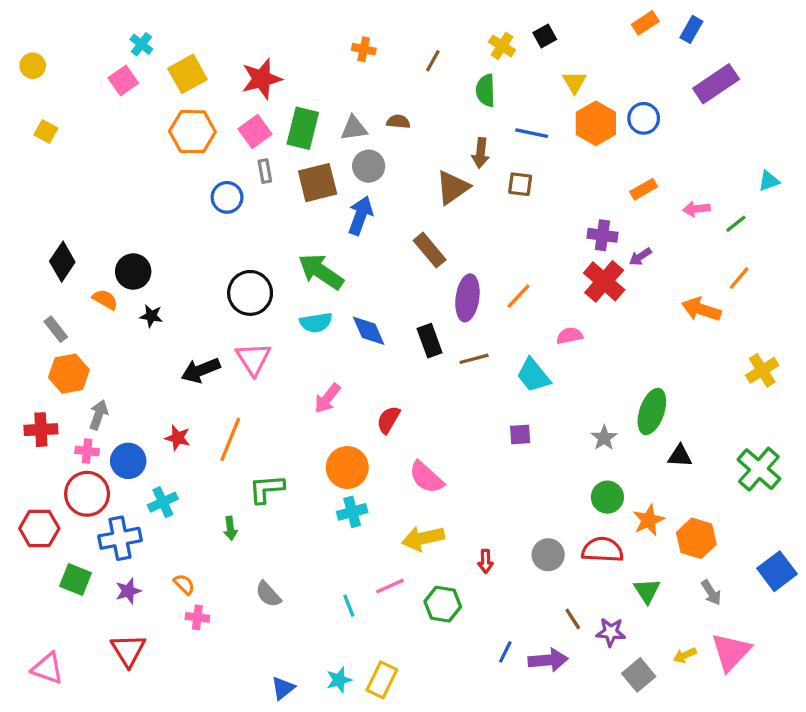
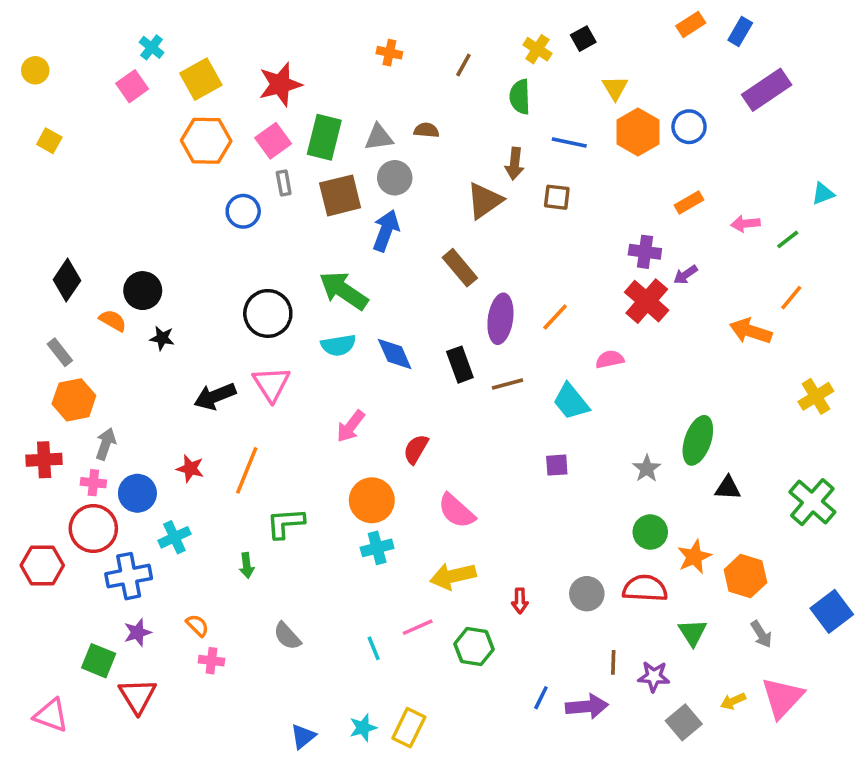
green square: (76, 579) -> (99, 661), moved
brown line: (573, 619) -> (613, 662), turned 35

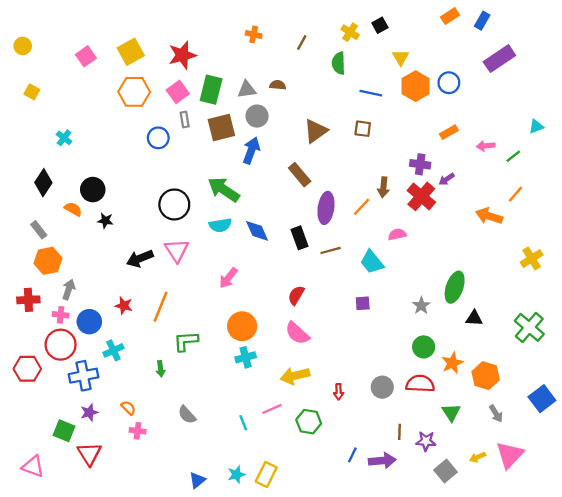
cyan cross: (152, 47) -> (64, 138), moved
brown arrow: (515, 164) -> (383, 187), moved
red semicircle: (416, 449) -> (296, 295), moved

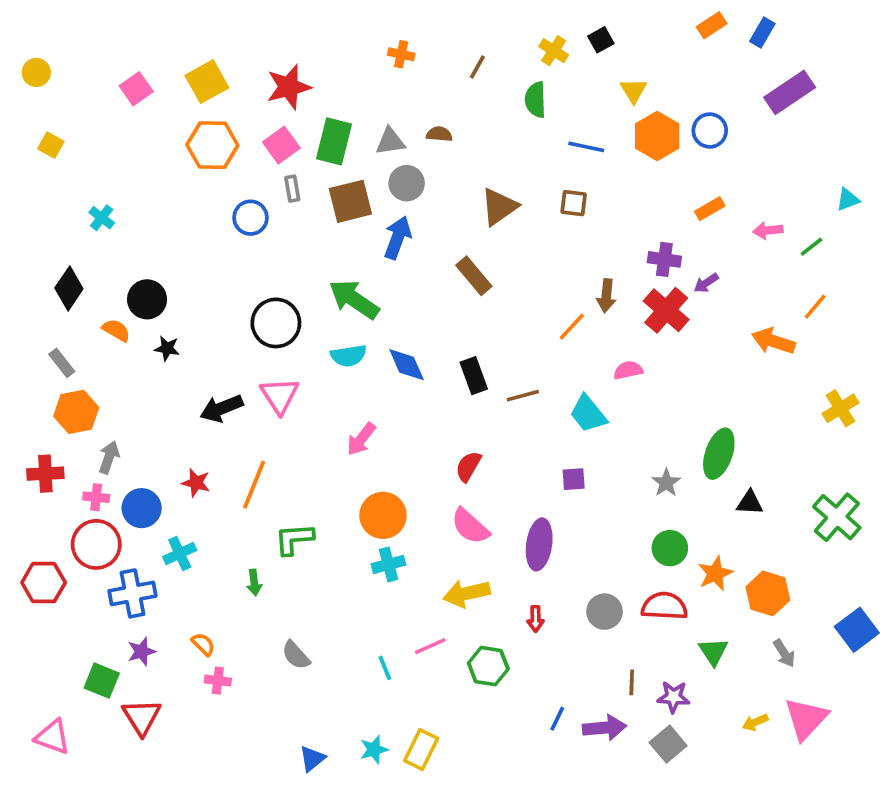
purple ellipse: (326, 208) -> (539, 544), moved
gray square: (445, 471) -> (668, 744), moved

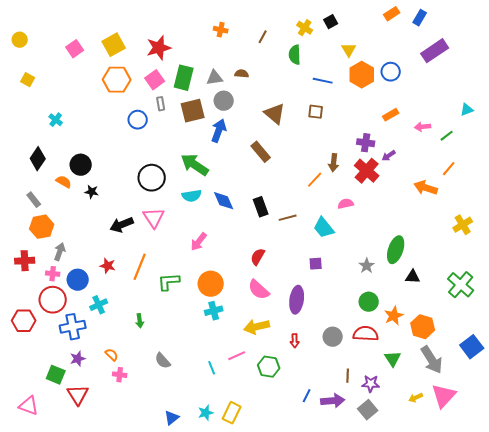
brown triangle: (499, 207) -> (275, 114), turned -45
green L-shape: (294, 539) -> (169, 282), moved
gray arrow: (784, 653) -> (432, 360), size x1.8

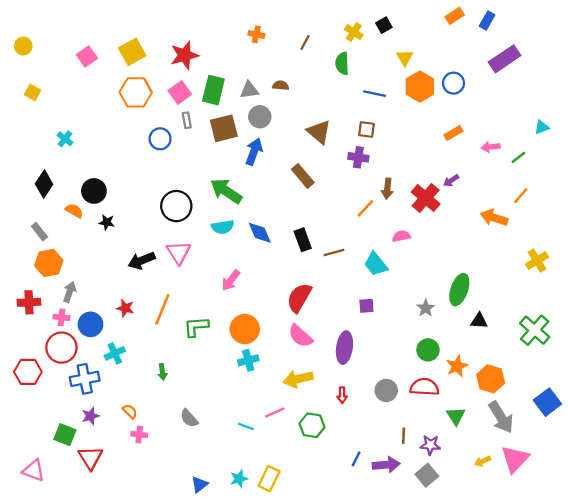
purple cross: (366, 143) -> (358, 157), moved
red semicircle: (258, 257) -> (299, 298), size x1.5
cyan line: (212, 368) -> (246, 426), turned -48

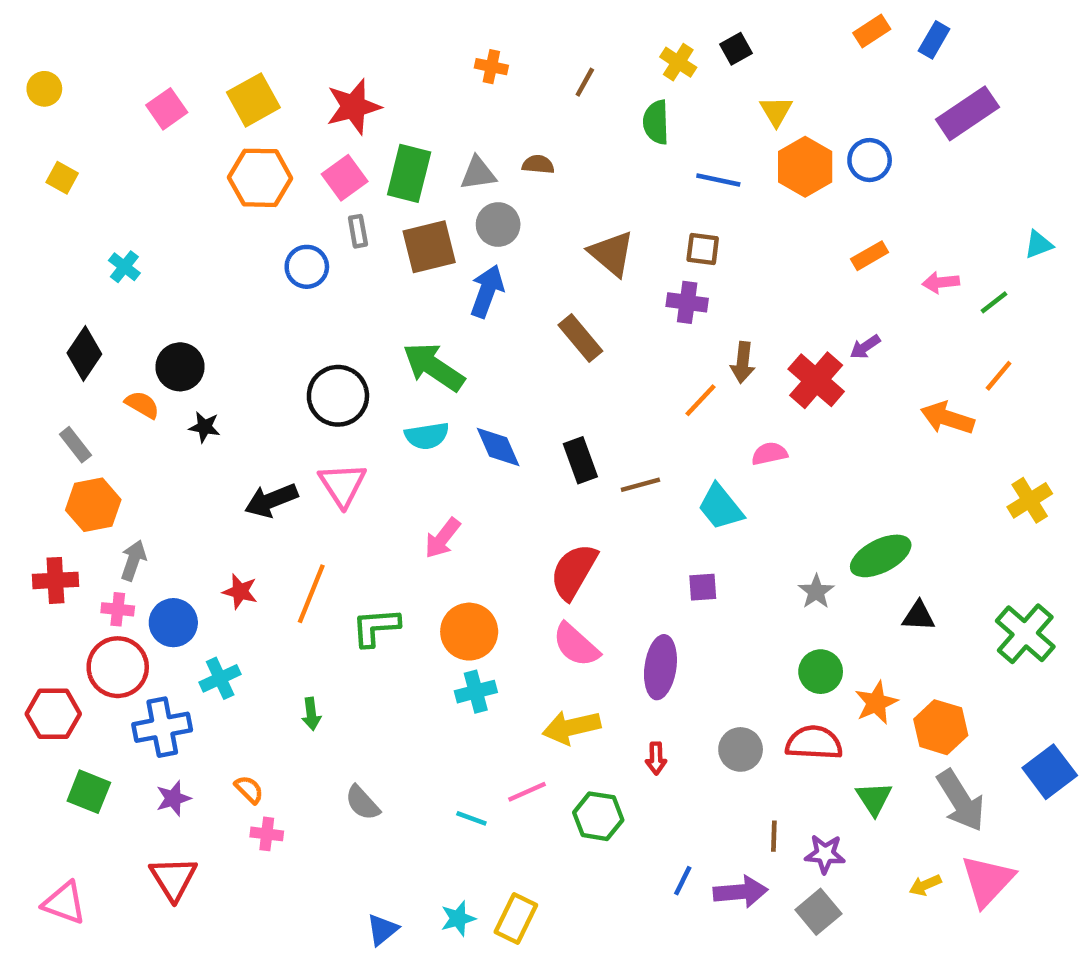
green ellipse: (459, 290) -> (881, 556), turned 44
green square: (65, 435) -> (89, 792), moved

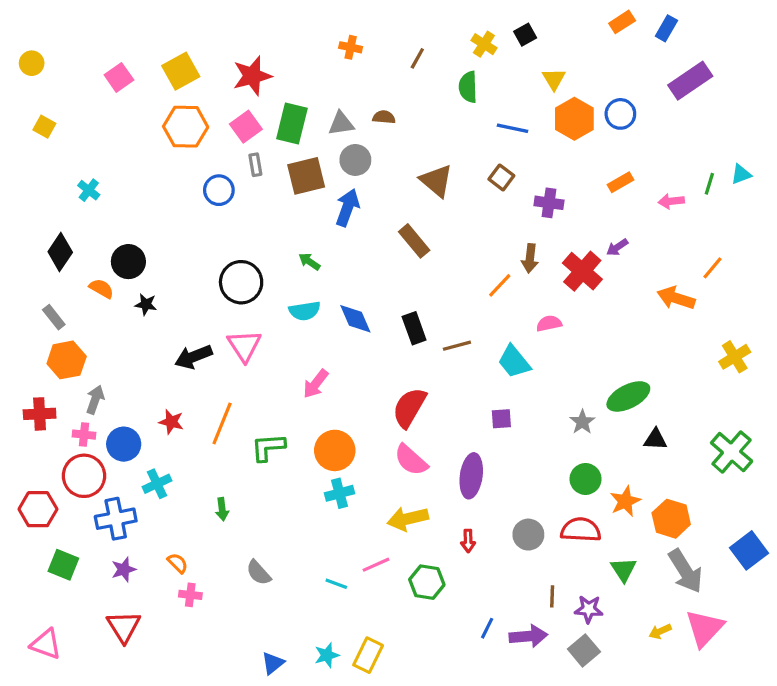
brown square: (703, 249) -> (501, 177), turned 30
purple cross: (687, 302) -> (549, 203), moved
green line: (994, 302) -> (709, 184), moved, turned -35
green arrow: (434, 367) -> (309, 262), size x0.5

